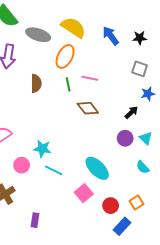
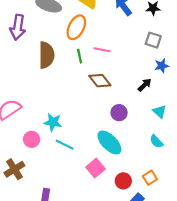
brown semicircle: (36, 83) -> (46, 55), size x1.4
purple circle: (125, 138) -> (119, 113), moved

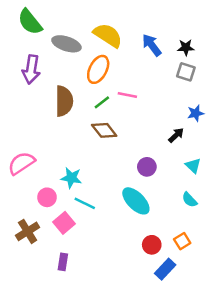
gray square: (153, 40) -> (186, 72), moved
green line: (80, 56) -> (102, 102), turned 64
brown diamond: (100, 81) -> (104, 130), moved
pink square: (96, 168) -> (64, 223), moved

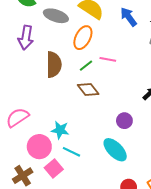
pink circle: (47, 197) -> (39, 147), size x1.5

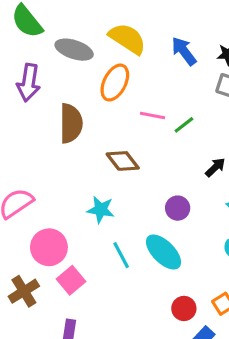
green line: (86, 66) -> (184, 125), moved
cyan star: (60, 130) -> (101, 210), moved
cyan line: (71, 152) -> (121, 255), moved, turned 36

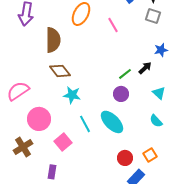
pink line: (153, 115) -> (113, 25), moved, turned 49
green line: (184, 125) -> (125, 74), moved
brown diamond: (123, 161) -> (60, 71), moved
pink square: (71, 280) -> (63, 142), moved

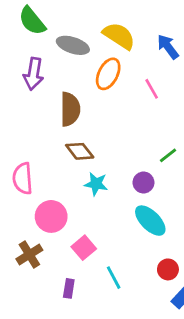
pink semicircle: (18, 91) -> (23, 178), turned -60
purple circle: (121, 94) -> (143, 183), moved
cyan line: (85, 124) -> (114, 278), moved

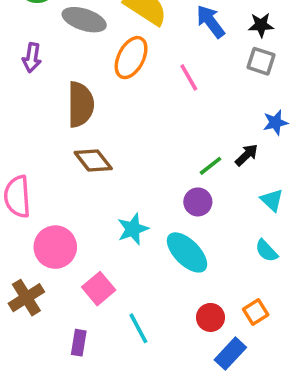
purple arrow: (33, 74) -> (32, 58), size x0.7
purple circle: (143, 183) -> (198, 202), moved
cyan star: (96, 184) -> (133, 229), moved, turned -30

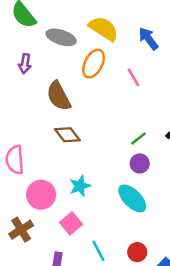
brown semicircle: (81, 104) -> (59, 96), turned 152
green line: (210, 166) -> (138, 139), moved
cyan star: (133, 229) -> (80, 186), moved
red circle: (210, 317) -> (137, 252), moved

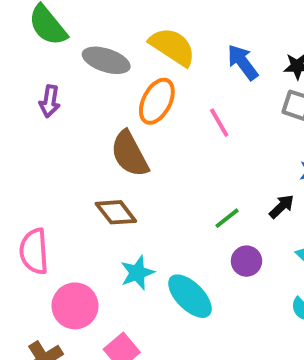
brown semicircle: (59, 96) -> (130, 154), moved
purple circle: (140, 163) -> (246, 261), moved
cyan star: (80, 186) -> (137, 273), moved
cyan ellipse: (132, 198) -> (190, 296), moved

